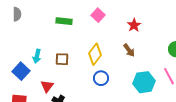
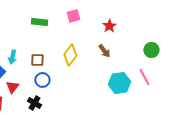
pink square: (98, 15) -> (73, 16), turned 32
blue circle: (101, 78) -> (42, 80), moved
red triangle: (47, 86) -> (12, 87), moved

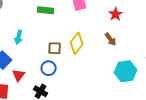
cyan arrow: (12, 57) -> (19, 37), moved
brown square: (37, 60) -> (55, 48), moved

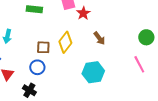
red star: (116, 14) -> (83, 13), moved
cyan hexagon: (126, 71) -> (93, 72), moved

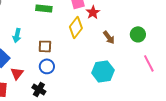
green circle: (146, 37) -> (138, 34), moved
yellow diamond: (65, 42) -> (76, 27), moved
brown square: (43, 47) -> (45, 46), moved

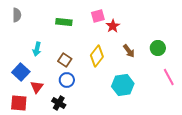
yellow diamond: (76, 27) -> (97, 56), moved
brown square: (45, 46) -> (65, 60), turned 32

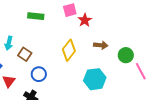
green circle: (158, 48) -> (126, 55), moved
brown arrow: (129, 51) -> (101, 45), turned -48
brown square: (65, 60) -> (25, 54), moved

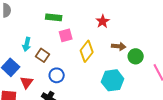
pink square: (70, 10) -> (66, 35), moved
green circle: (126, 55) -> (136, 56), moved

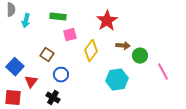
red star: (103, 21) -> (107, 21), size x1.5
cyan arrow: (27, 44) -> (26, 21), moved

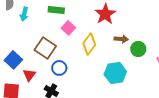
pink square: (70, 35) -> (68, 28), turned -32
brown square: (47, 55) -> (45, 48), size x1.5

